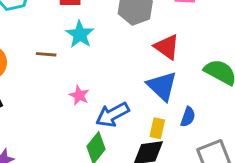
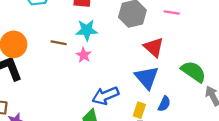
cyan star: (80, 34) -> (87, 30), turned 30
pink star: (79, 95) -> (84, 55), moved

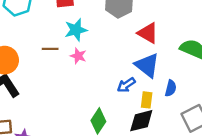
blue arrow: (105, 96) -> (126, 85), moved, size x0.7

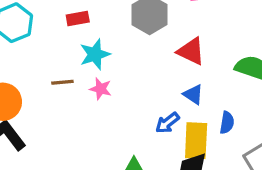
blue triangle: (147, 65) -> (193, 94), size x0.6
yellow rectangle: (147, 100) -> (196, 141), size x1.6

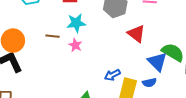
blue triangle: (193, 94) -> (157, 62), moved, size x1.5
blue semicircle: (227, 123) -> (149, 83), turned 56

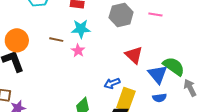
red triangle: (136, 34) -> (134, 55), moved
blue semicircle: (149, 83) -> (159, 98), moved

